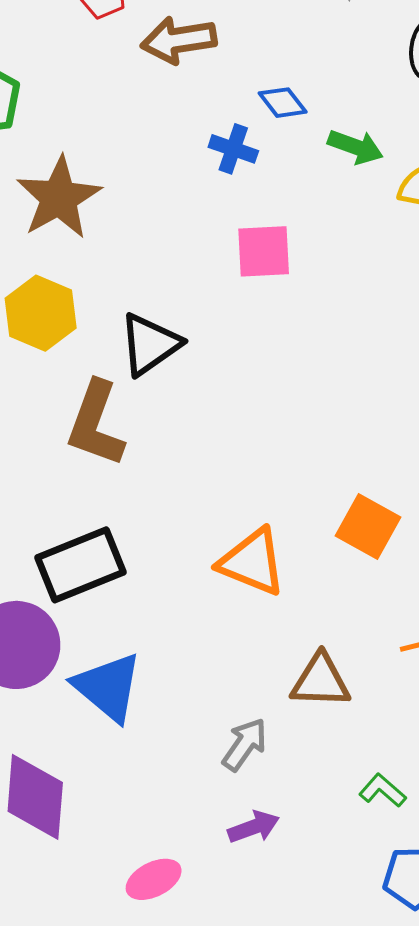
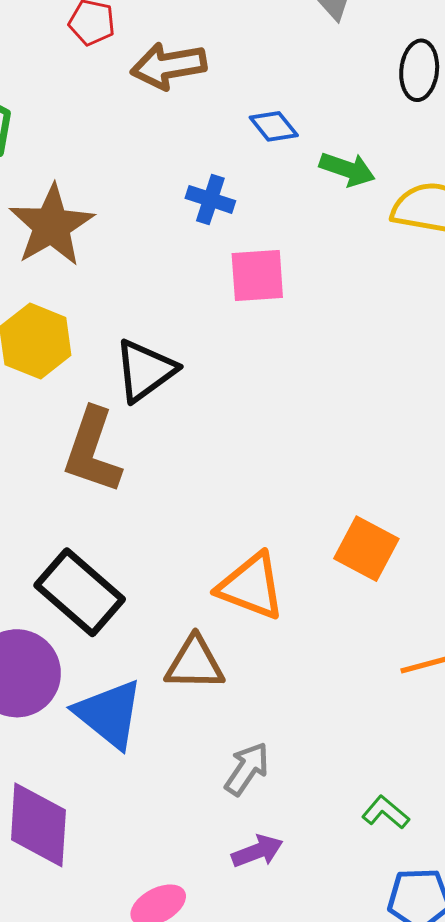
blue cross: (233, 149) -> (210, 199), moved
black rectangle: (81, 565) -> (80, 592), turned 64
brown triangle: (321, 681) -> (195, 663), moved

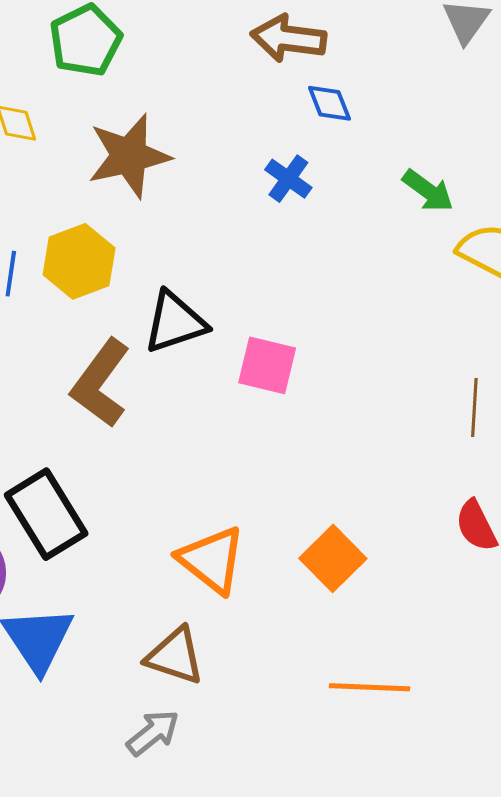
blue diamond: (274, 126) -> (329, 103), moved
pink square: (257, 276) -> (267, 365), moved
brown triangle: (195, 663) -> (175, 656), moved

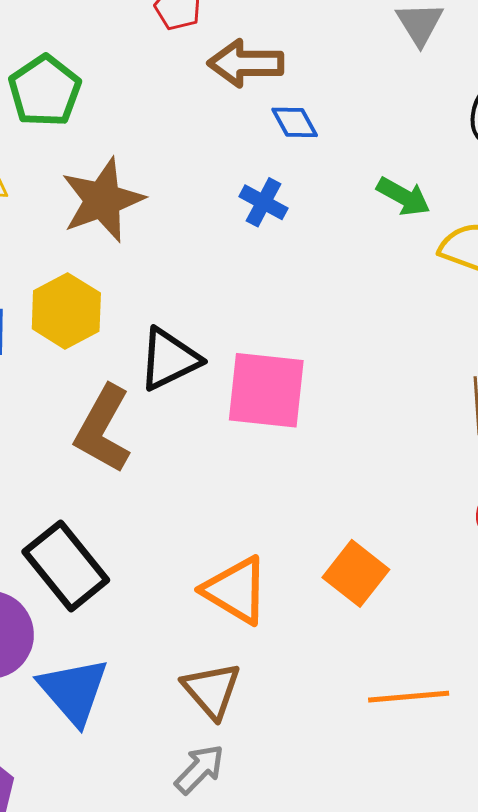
pink square: (267, 365) -> (266, 390), size x1.4
brown triangle: (175, 656) -> (212, 690), turned 38

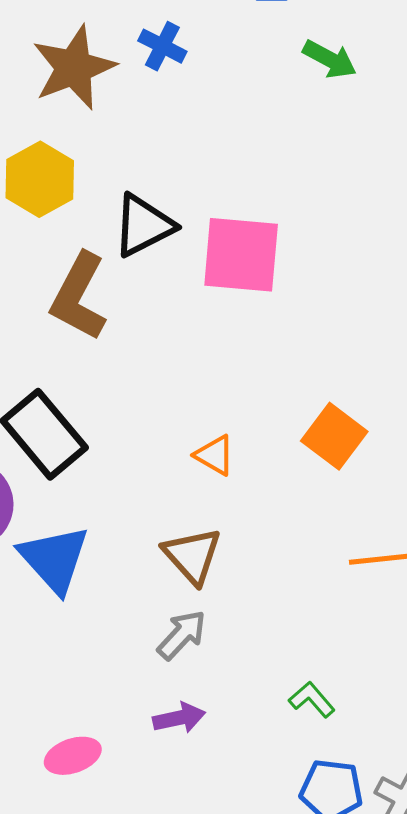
green arrow: (403, 197) -> (330, 59), moved
blue cross: (263, 202) -> (162, 46), moved
orange triangle: (236, 590) -> (215, 455), size x0.6

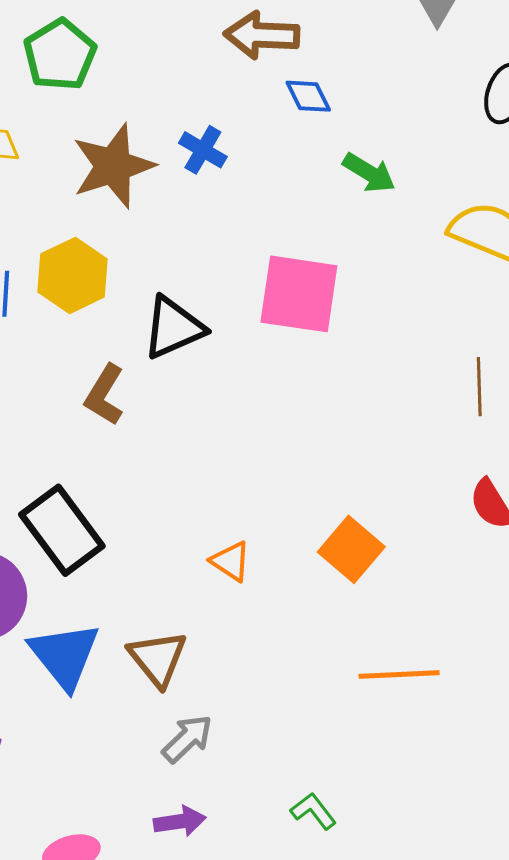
pink square: (241, 255) -> (299, 294), moved
brown L-shape: (79, 297) -> (105, 395), size x0.7
brown triangle: (192, 556) -> (158, 658), moved

